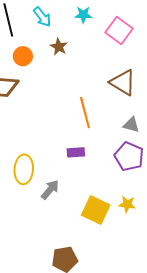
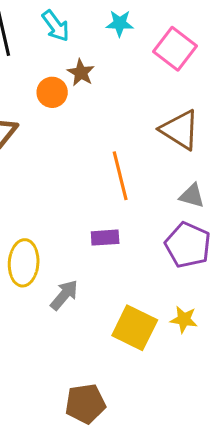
orange circle: (23, 56) -> (52, 92), moved

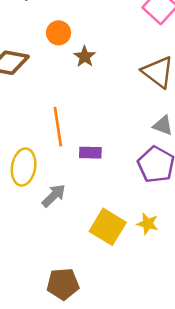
brown star: (81, 73) -> (85, 57), moved
orange line: (120, 176) -> (58, 127), moved

